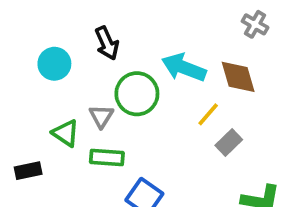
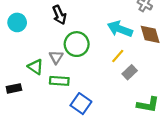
cyan circle: (54, 64) -> (17, 22), moved
cyan arrow: (184, 67) -> (120, 29), moved
brown diamond: (238, 77) -> (150, 34), moved

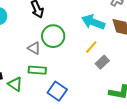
gray triangle: (56, 57) -> (34, 48), turned -32
green triangle: (36, 67) -> (15, 84), moved

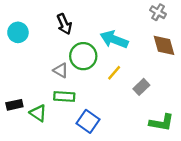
cyan arrow: (93, 22) -> (114, 40), moved
yellow line: (91, 47) -> (114, 73), moved

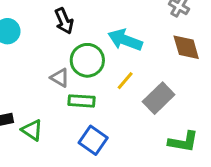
gray rectangle: (141, 87) -> (159, 98), size x1.5
green rectangle: (64, 96) -> (82, 101), moved

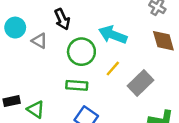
gray triangle: (60, 78) -> (39, 41), moved

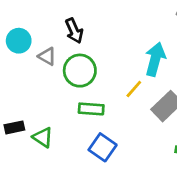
cyan arrow: (113, 35) -> (155, 59), moved, turned 84
green circle: (81, 52) -> (80, 71), moved

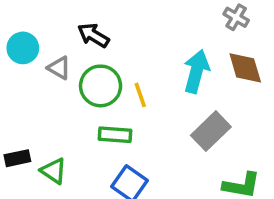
black arrow: (74, 31) -> (93, 35), turned 145
yellow line: (134, 89) -> (140, 95), moved, turned -60

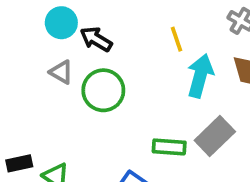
cyan circle: (23, 48) -> (61, 23), moved
yellow line: (140, 95) -> (176, 39), moved
green rectangle: (115, 135) -> (169, 147), moved

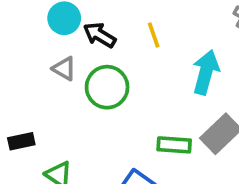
yellow line: (176, 39) -> (154, 35), moved
black rectangle: (19, 163) -> (21, 141), moved

